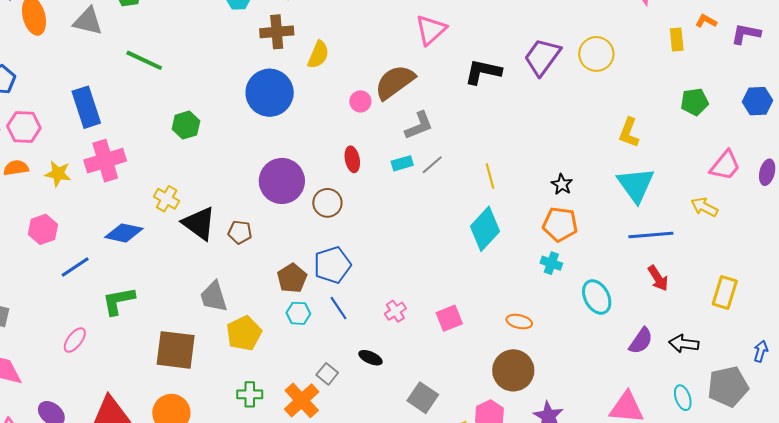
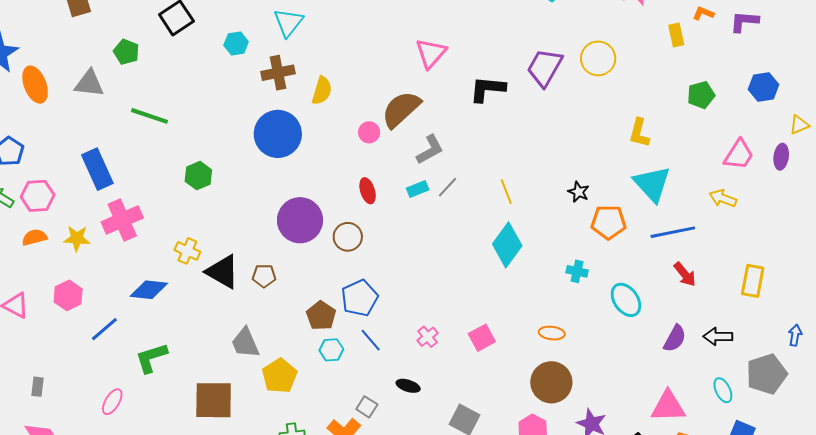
orange pentagon: (560, 224) -> (609, 222), moved

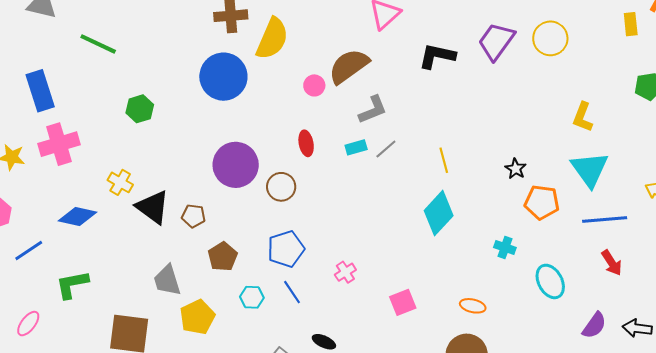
yellow semicircle: (322, 91) -> (272, 39), size x1.5
brown pentagon: (321, 316) -> (223, 257), moved
pink cross: (428, 337) -> (345, 272), moved

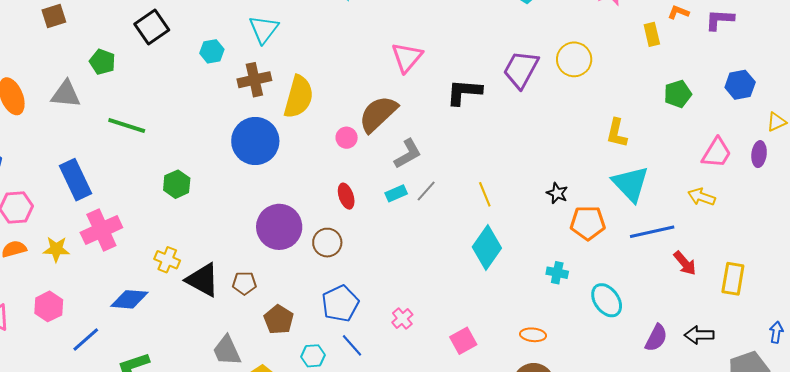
red arrow: (612, 263) -> (685, 263), moved

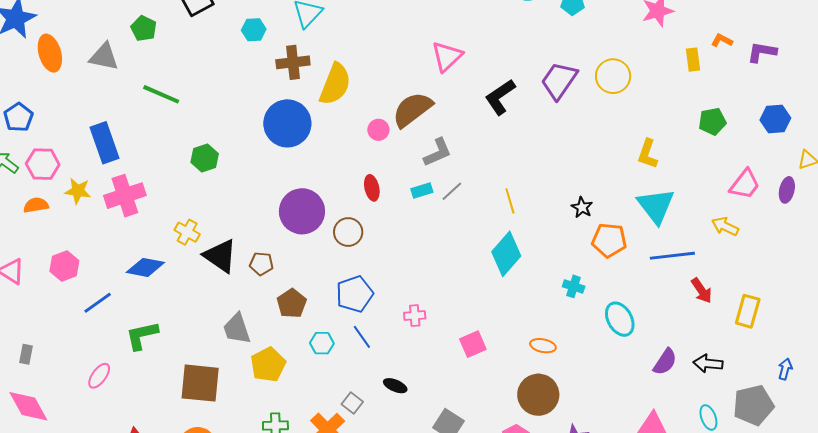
black L-shape: (464, 92) -> (500, 97), turned -45
yellow star: (56, 249) -> (78, 191), moved
pink cross: (402, 319) -> (415, 316), turned 30

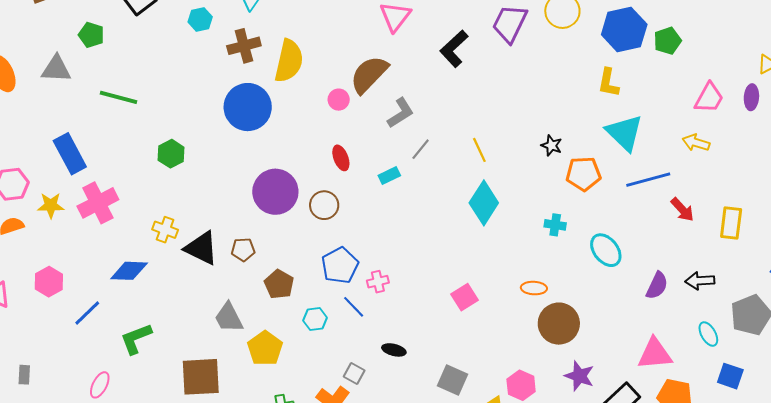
blue hexagon: (775, 119) -> (624, 30), moved, size x1.5
cyan rectangle: (422, 190) -> (389, 175), moved
pink cross: (415, 316) -> (378, 282), moved
brown circle: (538, 395) -> (559, 324), moved

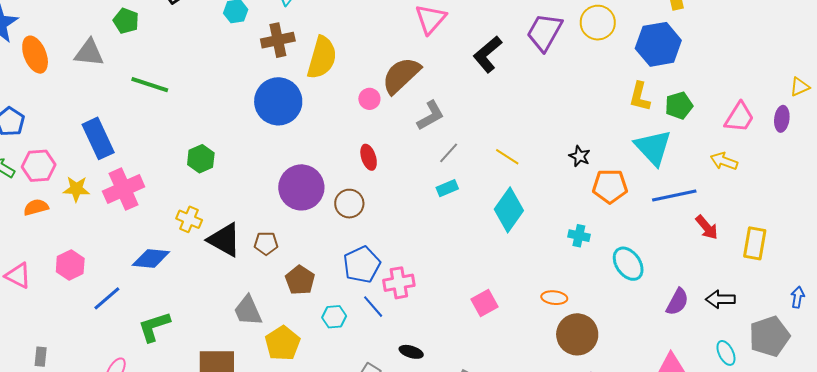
green pentagon: (667, 41) -> (679, 106), moved
yellow line: (479, 150) -> (507, 157), turned -35
green hexagon: (171, 154) -> (201, 159), moved
cyan rectangle: (389, 175) -> (447, 188), moved
pink cross: (378, 282) -> (399, 283), size x1.4

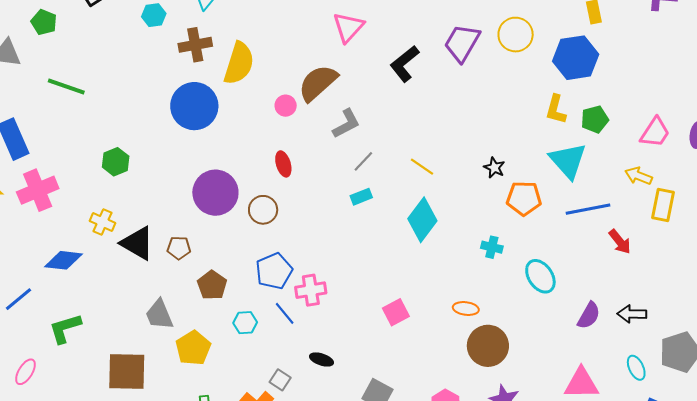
yellow rectangle: (755, 243) -> (663, 205), moved

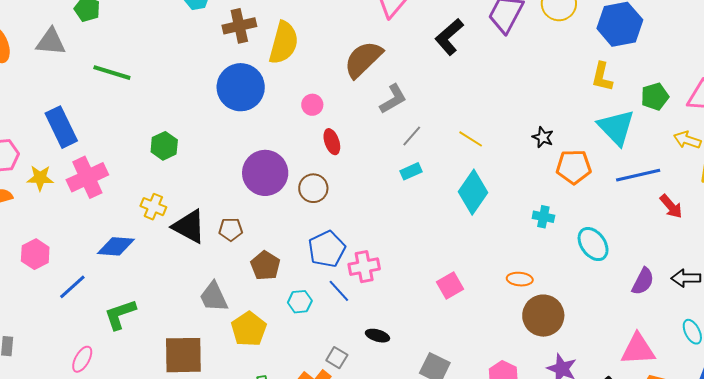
pink circle: (286, 106) -> (312, 105), moved
green pentagon: (595, 119) -> (655, 97), moved

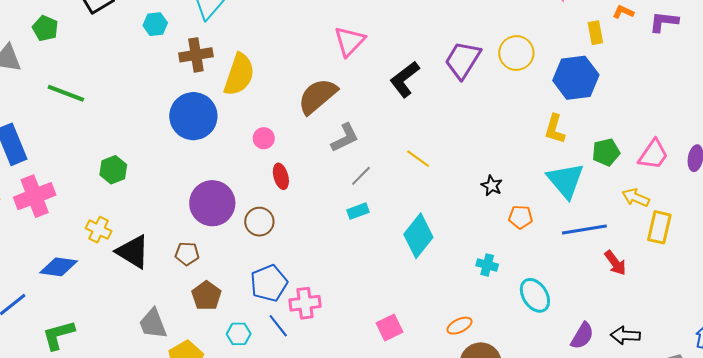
yellow line: (471, 139) -> (418, 159), moved
orange pentagon: (574, 167) -> (521, 217), size x0.7
brown pentagon: (231, 229) -> (187, 254), moved
orange ellipse: (520, 279) -> (460, 326), turned -35

